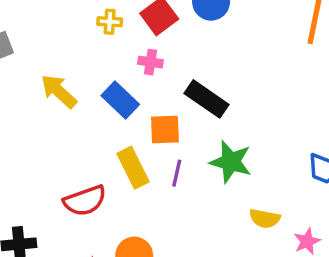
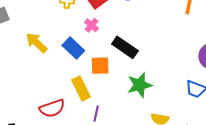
pink cross: (150, 62) -> (91, 25), turned 32
green star: (231, 162) -> (140, 85), turned -30
purple line: (177, 173) -> (96, 114), moved

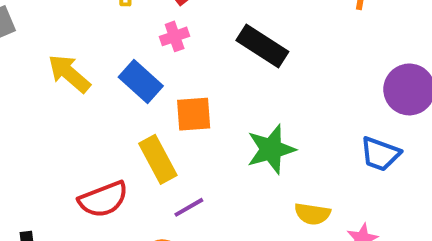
pink cross: (91, 25) -> (175, 36), turned 32
black rectangle: (125, 47) -> (262, 46), moved
purple line: (96, 114) -> (189, 207), turned 49

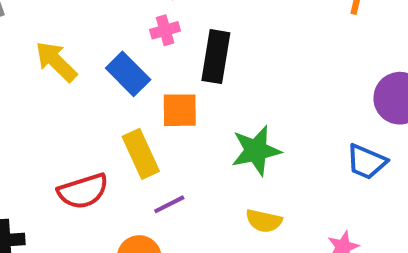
black rectangle: (262, 46) -> (216, 57), moved, turned 63
yellow semicircle: (312, 214) -> (264, 221), moved

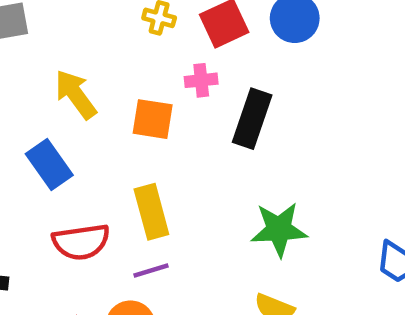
blue rectangle: (128, 74) -> (49, 165), moved
orange square: (180, 110) -> (153, 119), moved
purple line: (169, 204) -> (151, 270), moved

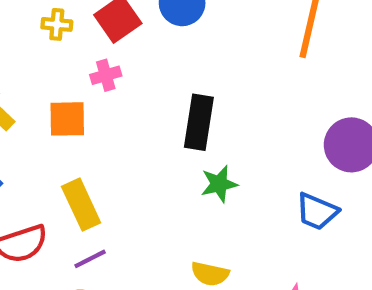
black rectangle: (252, 119) -> (199, 122), moved
green star: (279, 229) -> (219, 184), moved, size x0.7

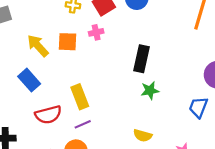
orange square: (67, 119) -> (68, 42), moved
blue trapezoid: (317, 211) -> (198, 107), turned 85

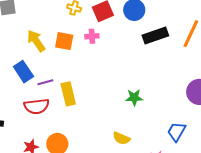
black rectangle: (142, 59) -> (155, 36), moved, turned 50
blue trapezoid: (198, 107) -> (177, 132), moved
purple line: (83, 124) -> (45, 82), moved

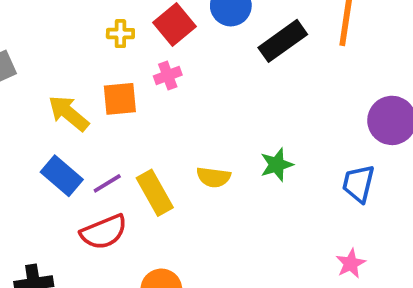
blue trapezoid: (177, 132) -> (358, 184), moved
yellow semicircle: (121, 138) -> (214, 177), moved

